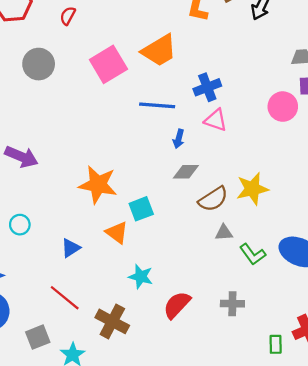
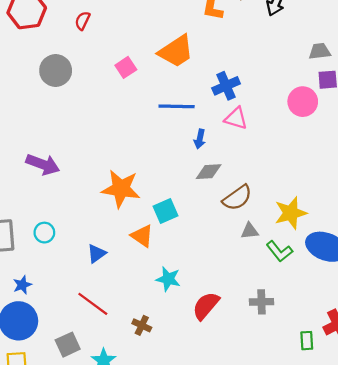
pink square: (108, 64) -> (126, 67), size x0.6
yellow star: (252, 189) -> (291, 213), moved
brown cross: (112, 321) -> (142, 325), size x0.6

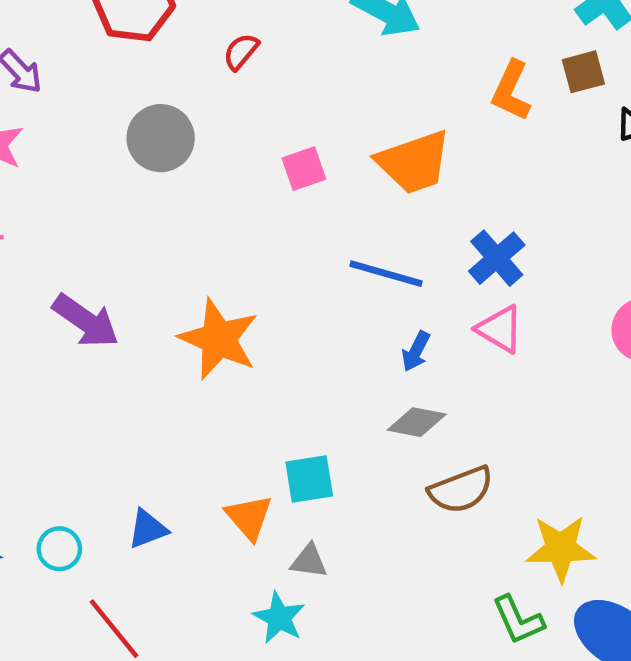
blue cross: (226, 86) -> (497, 258), turned -32
orange star: (121, 189) -> (219, 339), moved
gray triangle: (250, 231) -> (309, 561), moved
cyan circle: (44, 233) -> (59, 549), moved

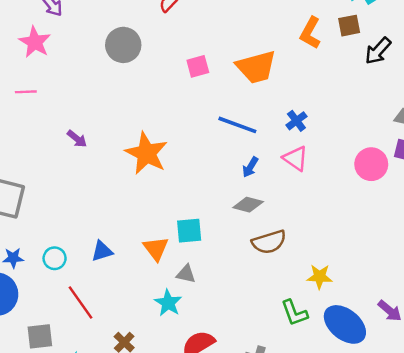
blue cross: (497, 258) -> (296, 121), size x0.7
purple arrow: (86, 321) -> (77, 139), size x0.6
yellow star: (561, 548) -> (320, 277), size x0.7

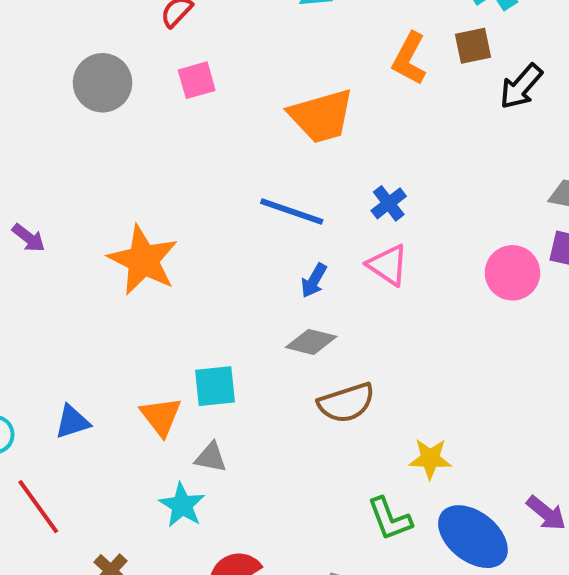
pink square: (198, 66) -> (197, 80), moved

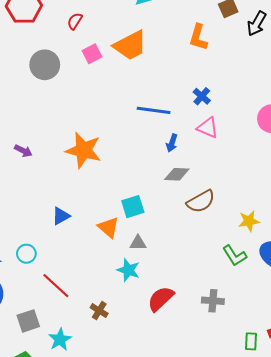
orange L-shape: (409, 59) -> (198, 37), moved
orange trapezoid: (321, 116) -> (130, 45), moved
blue triangle: (72, 422) -> (61, 216), moved

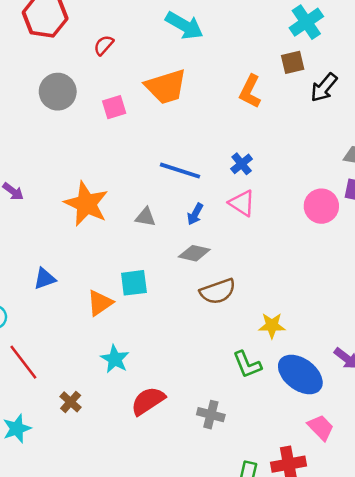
pink square: (92, 54) -> (114, 107), moved
orange triangle: (108, 227) -> (100, 303), turned 35
gray triangle: (138, 243) -> (145, 217), moved

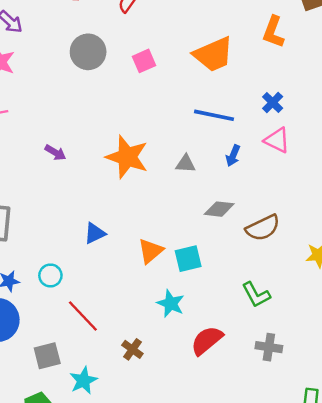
orange trapezoid: (166, 87) -> (213, 54), moved
gray diamond: (194, 253) -> (219, 209), moved
cyan square: (134, 283) -> (188, 259), moved
green L-shape: (247, 364) -> (256, 295), moved

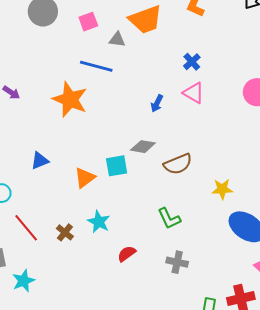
blue line: (214, 115) -> (96, 66), moved
gray triangle: (186, 164) -> (117, 40), moved
cyan square: (188, 259) -> (117, 166), moved
red semicircle: (207, 340) -> (127, 254), size x0.7
brown cross: (132, 349) -> (65, 232), moved

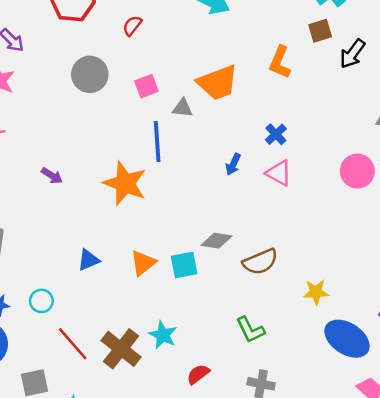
blue line: (96, 66) -> (157, 142), turned 72
blue arrow: (157, 103) -> (233, 164), moved
orange triangle: (85, 178) -> (143, 263), moved
brown cross: (65, 232) -> (121, 349), size x1.8

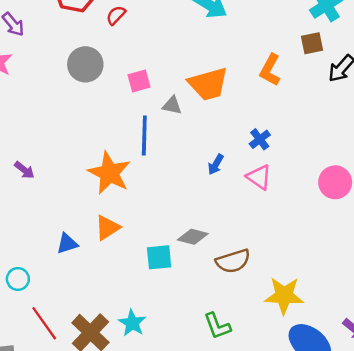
red semicircle: (132, 26) -> (116, 15), moved
purple arrow: (52, 176) -> (24, 170), moved
orange triangle: (143, 263) -> (107, 228), moved
yellow star: (316, 292) -> (284, 296), size x1.5

